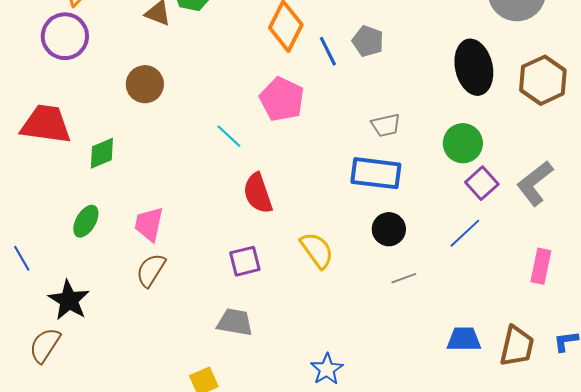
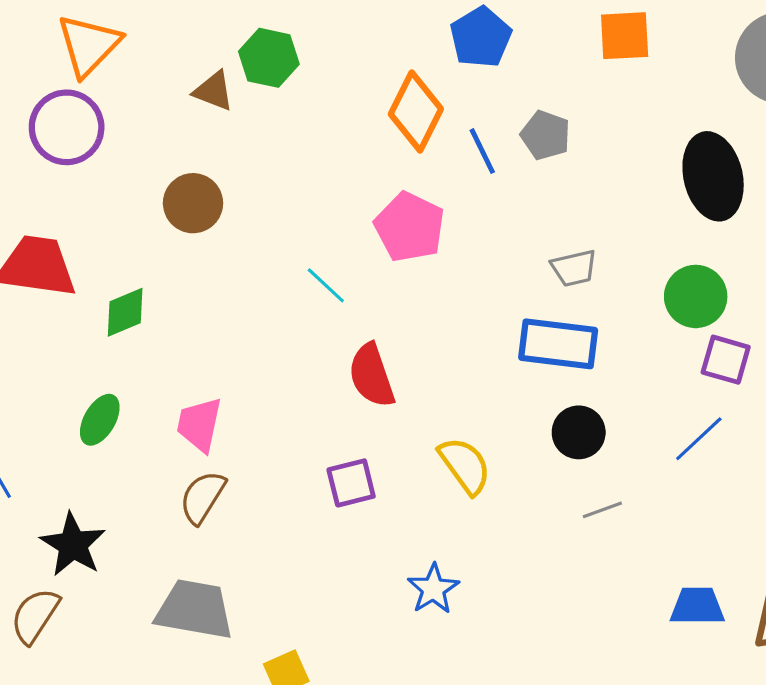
purple square: (482, 183) -> (726, 360), turned -32
gray trapezoid: (235, 322) -> (195, 609), moved, size x1.4
blue star: (327, 369) -> (433, 589), moved

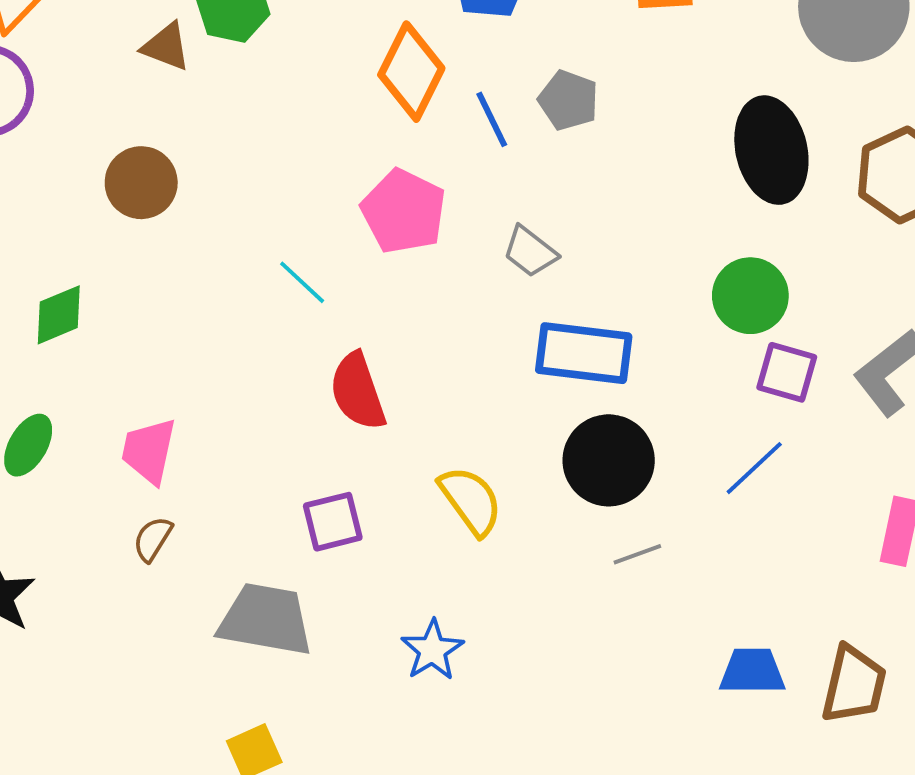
gray trapezoid: (574, 268) -> (530, 252), moved, turned 51
black circle: (579, 432) -> (609, 460), size x1.4
brown semicircle: (202, 497) -> (153, 539), size x0.7
gray trapezoid: (195, 609) -> (266, 619), moved

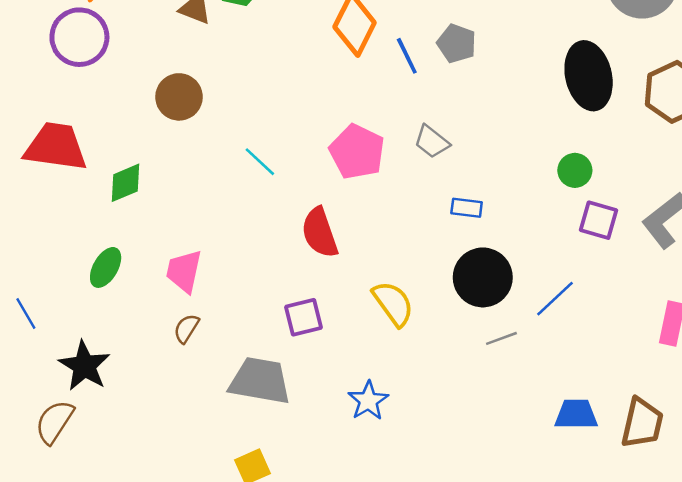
pink pentagon: (404, 211) -> (357, 152), moved
cyan line: (302, 282) -> (260, 162), moved
green circle: (750, 296) -> (575, 170), size x0.7
blue rectangle: (584, 353) -> (467, 208), size x0.5
blue line: (754, 468) -> (555, 299), moved

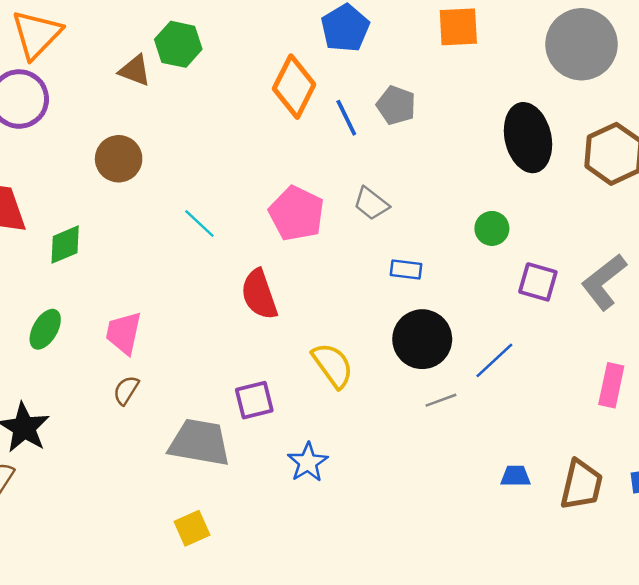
green circle: (575, 170) -> (492, 228), moved
purple square: (303, 317) -> (254, 400), moved
blue trapezoid: (576, 414) -> (516, 476), size x0.7

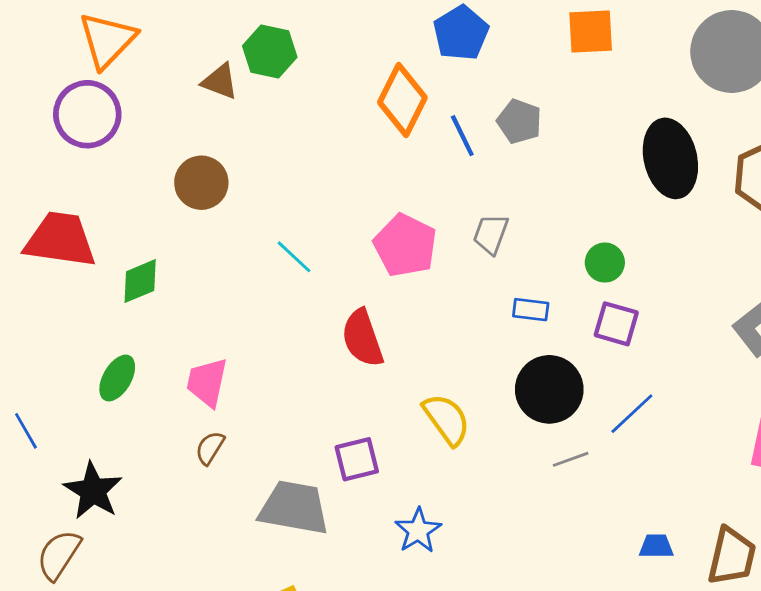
gray trapezoid: (371, 204) -> (491, 234), turned 72
green circle: (492, 228) -> (605, 263), moved
purple square: (538, 282) -> (616, 324), moved

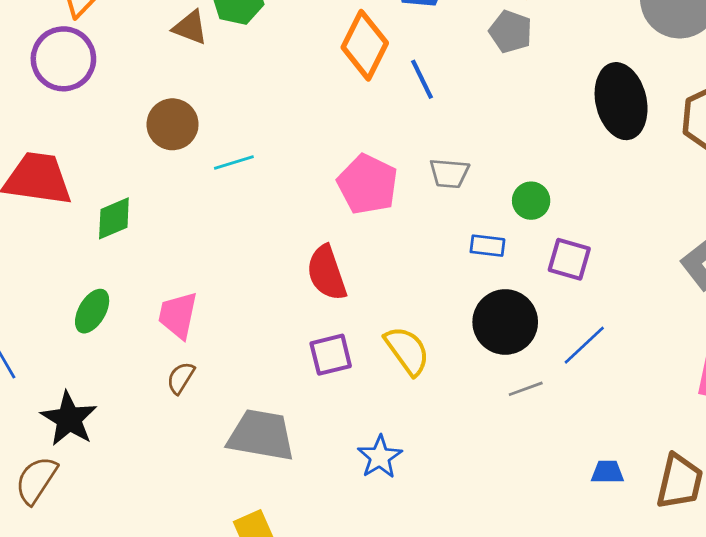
gray pentagon: (519, 121) -> (511, 32), moved
gray trapezoid: (491, 234) -> (449, 173), turned -105
cyan line: (294, 257) -> (234, 162), moved, turned -60
green circle: (605, 263) -> (531, 201), moved
purple square: (357, 459) -> (331, 355), moved

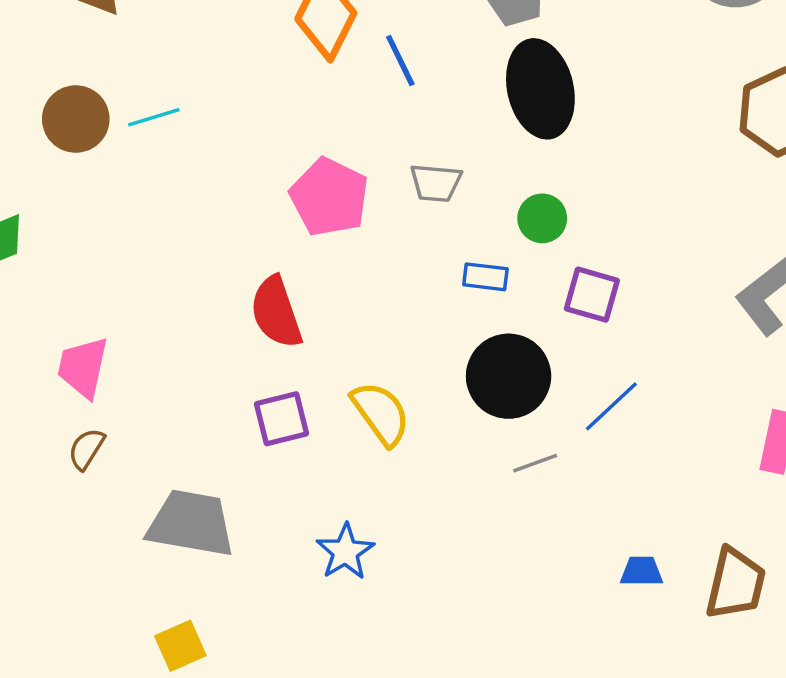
black ellipse: (621, 101) -> (540, 89), moved
cyan line: (234, 162) -> (154, 117), moved

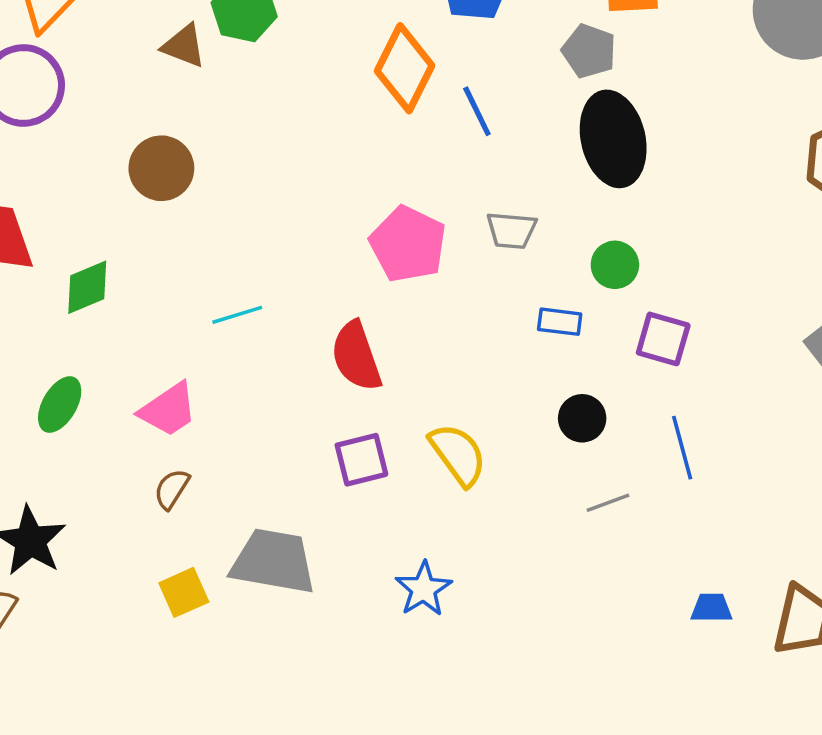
cyan line: (154, 117) -> (237, 315), moved
pink trapezoid: (83, 367) -> (168, 410), turned -136
black circle: (509, 376) -> (582, 418), size x0.6
blue line: (611, 406) -> (682, 448), turned -62
yellow square: (180, 646) -> (184, 592), moved

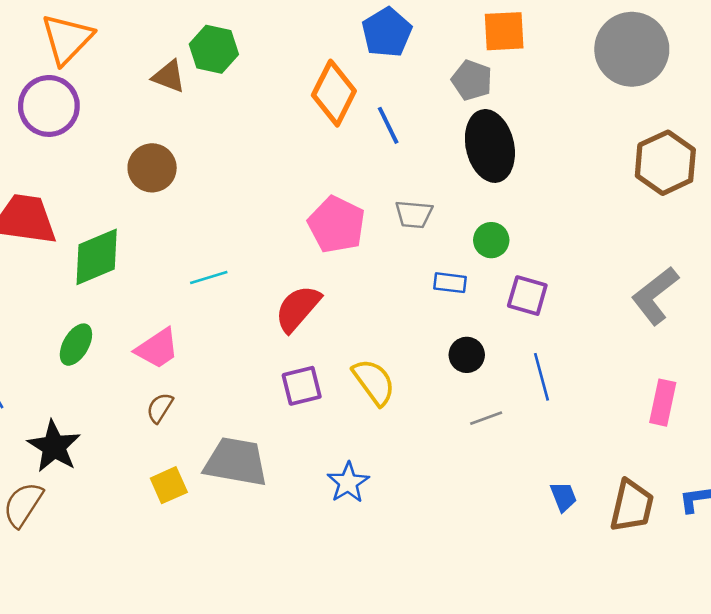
green diamond: (87, 287) -> (97, 257), size x1.4
red semicircle: (356, 356) -> (298, 308), turned 60
blue trapezoid: (711, 608) -> (563, 497), turned 68

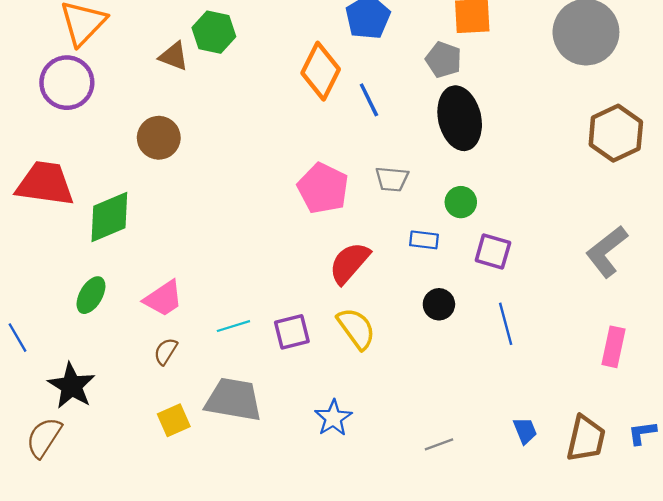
cyan line: (209, 278) -> (233, 326), moved
red semicircle: (298, 308) -> (349, 263), moved
gray line: (486, 418) -> (439, 444), moved

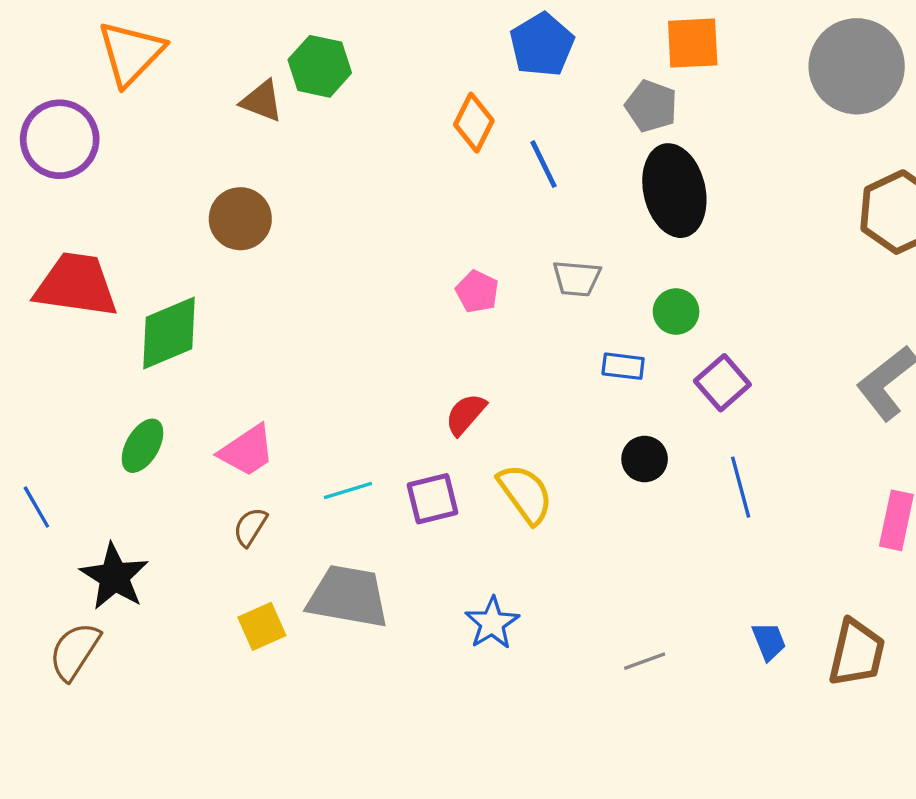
orange diamond: (321, 71) -> (474, 123), size x0.7
purple circle: (67, 83) -> (60, 139), moved
pink pentagon: (323, 188) -> (477, 292), size x0.6
purple square: (493, 251) -> (722, 383), turned 33
red semicircle: (349, 263) -> (466, 414), moved, size x0.7

